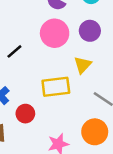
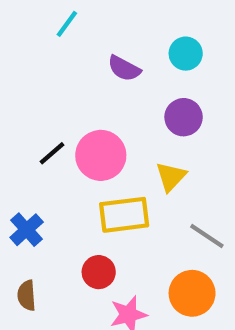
pink circle: (55, 33) -> (101, 155), moved
red circle: (25, 114) -> (99, 272), moved

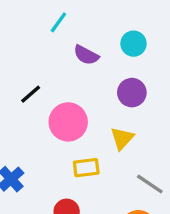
cyan line: (67, 24) -> (58, 22), moved
black line: (52, 153) -> (31, 94), moved
yellow rectangle: (124, 215) -> (86, 168), size x0.7

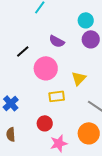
purple semicircle: (86, 55) -> (57, 41), moved
purple circle: (132, 93) -> (91, 39), moved

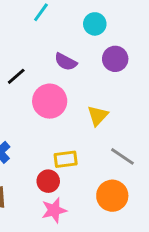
cyan circle: (86, 20) -> (95, 24), moved
yellow rectangle: (57, 96) -> (66, 159), moved
pink star: (59, 143) -> (54, 210), moved

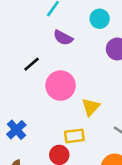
purple semicircle: (66, 62) -> (63, 38), moved
yellow triangle: (98, 116) -> (91, 107), moved

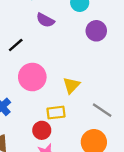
pink circle: (61, 86) -> (32, 77), moved

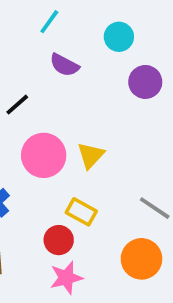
yellow triangle: (71, 85) -> (91, 155), moved
yellow rectangle: (56, 113) -> (81, 212), turned 36

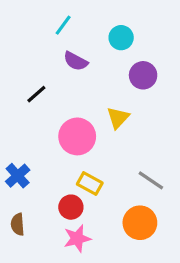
pink circle: (44, 155) -> (77, 136), moved
yellow triangle: (91, 155) -> (118, 118), moved

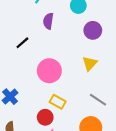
purple semicircle: (76, 61) -> (48, 21), turned 70
yellow triangle: (118, 118) -> (90, 63), moved

